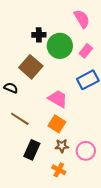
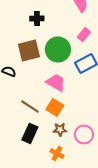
green circle: (60, 46) -> (58, 49), moved
brown square: (31, 67) -> (29, 50), turned 35
brown line: (20, 119) -> (30, 106), moved

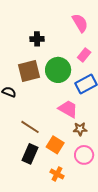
pink trapezoid: (56, 82) -> (68, 109), moved
orange square: (55, 107) -> (55, 145), moved
brown star: (60, 129) -> (80, 129), moved

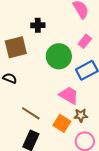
brown square: (29, 71) -> (16, 47), moved
orange square: (55, 145) -> (62, 123), moved

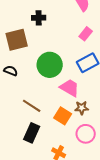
green circle: (59, 56) -> (50, 65), moved

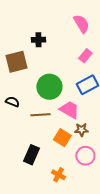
black semicircle: (11, 71) -> (12, 102), moved
brown line: (32, 106) -> (40, 115), moved, turned -36

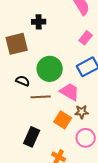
black semicircle: (12, 102) -> (23, 81), moved

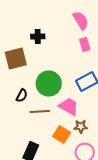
pink rectangle: (86, 38) -> (85, 44), moved, turned -56
black semicircle: (23, 81) -> (22, 96), turned 96

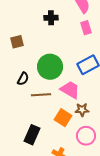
black cross: (38, 36) -> (51, 18), moved
brown square: (16, 58) -> (17, 42), size x0.6

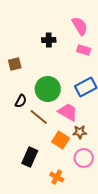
pink rectangle: (86, 28) -> (84, 50), turned -56
brown line: (41, 95) -> (39, 117), turned 42

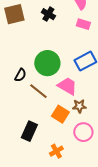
black cross: (49, 40) -> (48, 14), turned 32
brown square: (15, 64) -> (14, 14), moved, size x1.5
orange cross: (57, 177) -> (56, 151), turned 32

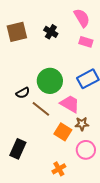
black semicircle: (20, 75) -> (23, 93), turned 32
black rectangle: (29, 131) -> (18, 149), moved

